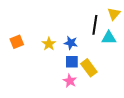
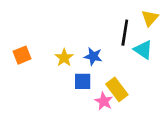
cyan triangle: (109, 38) -> (143, 50), turned 35
blue square: (72, 62) -> (83, 81), moved
pink star: (70, 81) -> (104, 101), moved

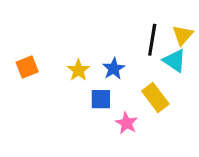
yellow triangle: (150, 18) -> (183, 35), moved
blue star: (93, 56) -> (114, 69), turned 30
yellow rectangle: (117, 89) -> (155, 97), moved

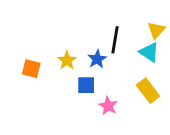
black line: (152, 40) -> (115, 40), moved
orange square: (27, 67) -> (31, 69), moved, turned 36
yellow rectangle: (155, 97) -> (148, 91), moved

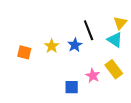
black line: (115, 40) -> (89, 30), turned -30
blue square: (86, 85) -> (72, 87), moved
pink star: (108, 106) -> (93, 76), moved

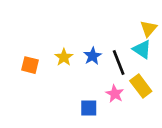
black line: (89, 30) -> (119, 62), moved

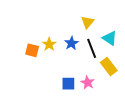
yellow triangle: (149, 29) -> (88, 22), moved
orange square: (30, 65) -> (32, 50), moved
pink star: (115, 94) -> (88, 83), moved

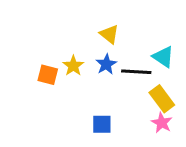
yellow triangle: (88, 22) -> (109, 34), moved, turned -32
black line: (92, 48) -> (136, 72), turned -66
pink star: (88, 83) -> (162, 123), moved

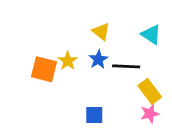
cyan triangle: (163, 57) -> (151, 34), moved
orange square: (48, 75) -> (44, 69), size x1.4
pink star: (162, 123) -> (150, 114), turned 30

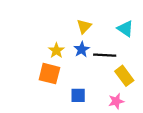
yellow triangle: (101, 32) -> (84, 26), turned 35
orange square: (44, 69) -> (49, 74), moved
pink star: (150, 114) -> (116, 101), moved

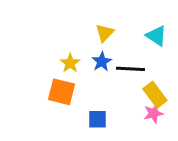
pink star: (116, 101) -> (153, 113), moved

